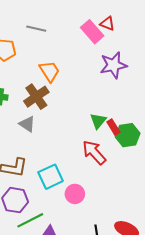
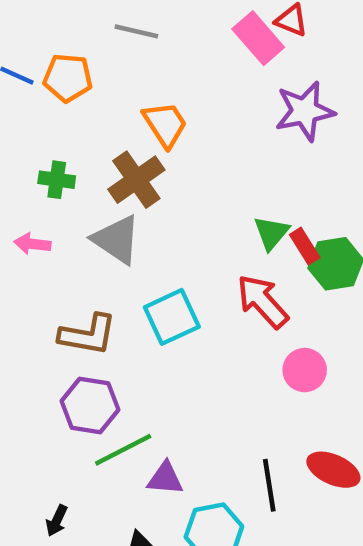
gray triangle: (27, 124) -> (116, 239), size x1.4
cyan square: (51, 177) -> (172, 317), moved
pink circle: (75, 194) -> (305, 370), moved

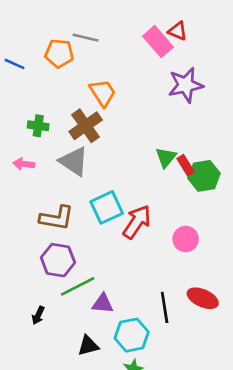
orange pentagon: (68, 78) -> (59, 53), moved
red arrow: (263, 301) -> (137, 222), moved, turned 76
black arrow: (57, 521) -> (38, 315), moved

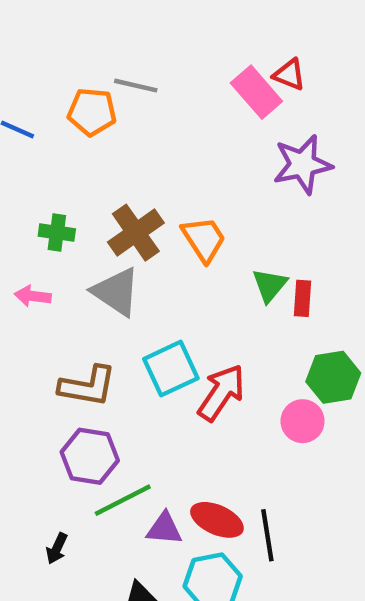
orange trapezoid: (103, 93) -> (204, 239), moved
red rectangle: (186, 165) -> (303, 298), turned 36
green hexagon: (204, 176) -> (333, 377), moved
red ellipse: (203, 298) -> (217, 520), moved

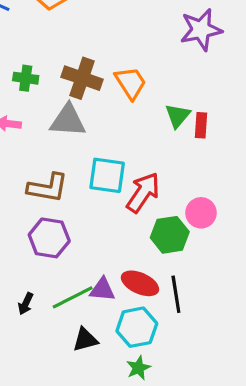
brown cross: (136, 233) -> (82, 78), turned -36
gray triangle: (116, 292) -> (68, 120), turned -30
cyan square: (171, 369) -> (107, 175), turned 33
green hexagon: (333, 377) -> (170, 235), moved
green line: (123, 500) -> (73, 297), moved

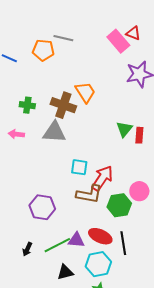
orange trapezoid: (131, 83) -> (85, 92), moved
cyan square: (107, 175) -> (79, 167), size x0.7
brown L-shape: (48, 188) -> (89, 194), moved

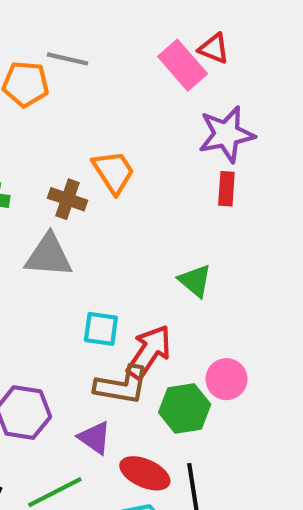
brown cross: (63, 105) -> (67, 199), size x0.7
green triangle: (124, 129) -> (195, 281), moved, turned -30
red rectangle: (139, 135) -> (226, 189), moved
purple triangle: (76, 240) -> (95, 438), moved, turned 30

